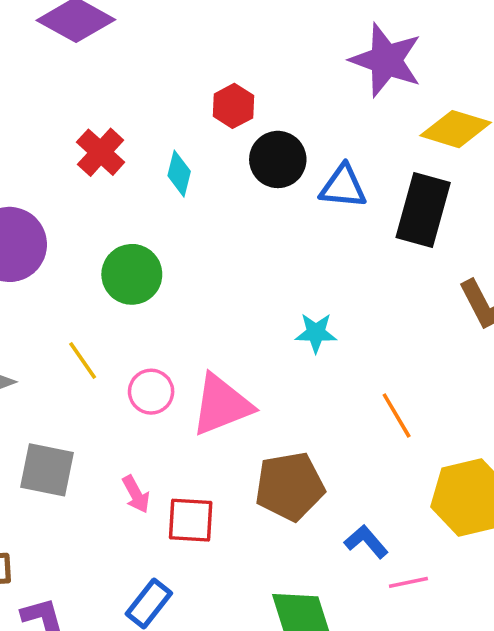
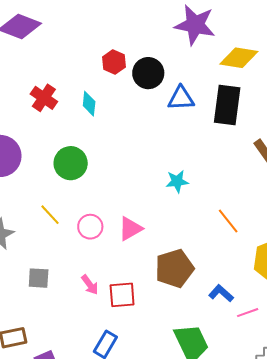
black circle: (278, 159) -> (148, 73), moved
pink triangle: (222, 405) -> (130, 229), size x0.7
gray square: (47, 470) -> (39, 278), size x0.7

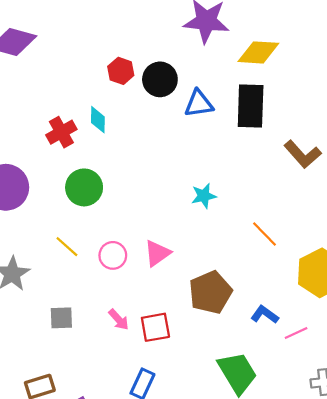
red cross: (44, 98) -> (61, 132), moved, turned 32

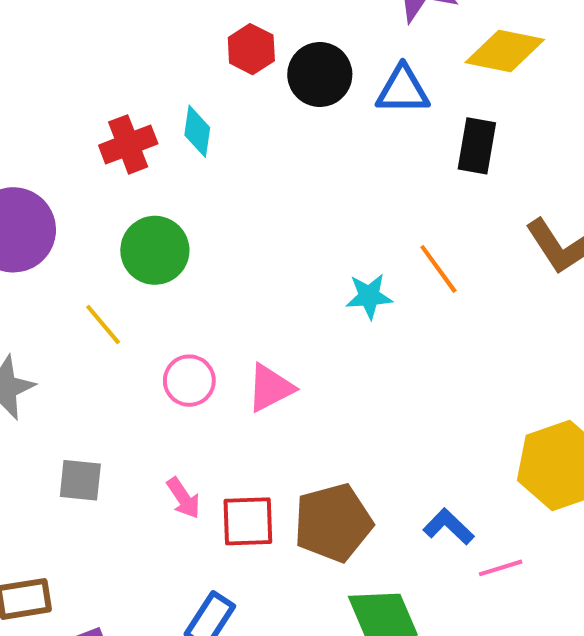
blue triangle: (199, 104) -> (403, 90), moved
black rectangle: (251, 106) -> (477, 146), size x0.7
orange line: (265, 234) -> (438, 269), moved
yellow line: (67, 247) -> (103, 324), moved
brown pentagon: (210, 292) -> (333, 523), moved

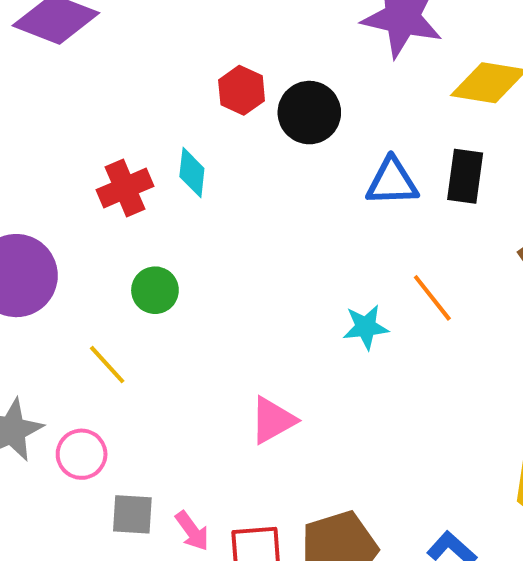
blue triangle: (403, 90) -> (392, 182), moved
green circle: (155, 250) -> (155, 290), size x0.7
pink circle: (189, 381) -> (82, 454), moved
gray square: (80, 480) -> (132, 514), moved

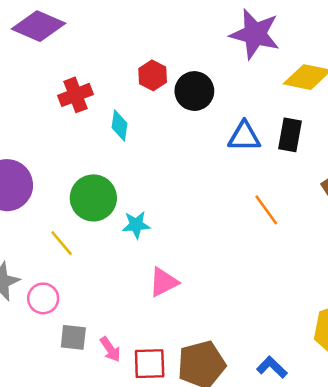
red cross: (125, 188) -> (76, 95), moved
green circle: (155, 290) -> (93, 198), size x1.6
cyan star: (366, 327) -> (136, 225), moved

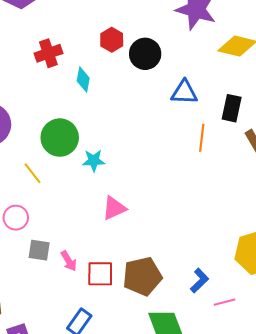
black rectangle: (290, 135) -> (232, 108), moved
orange line: (266, 210) -> (202, 138), moved, turned 40
blue L-shape: (272, 367) -> (200, 281), turned 90

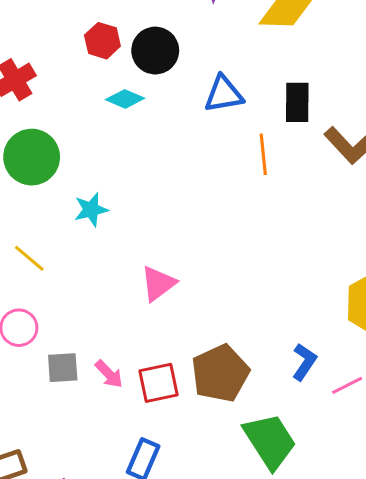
cyan diamond: (83, 79) -> (125, 99), moved, turned -65
green circle: (60, 138) -> (32, 157), moved
cyan star: (94, 161) -> (91, 210), moved

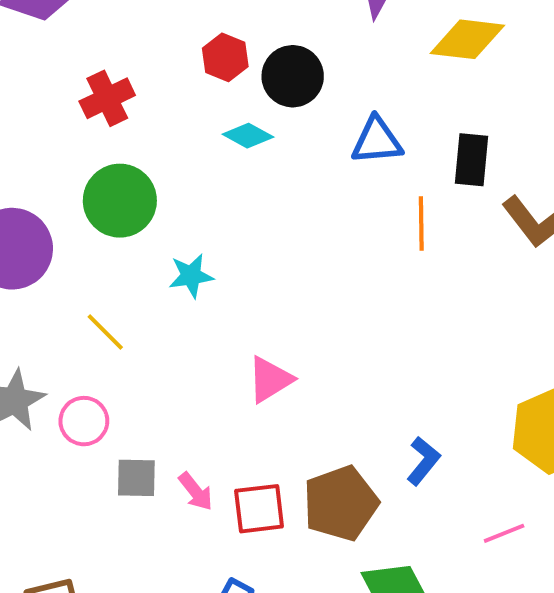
blue L-shape: (304, 362) -> (423, 461), moved

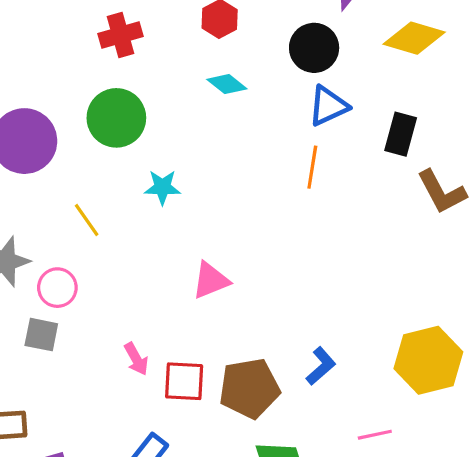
black circle: (293, 76) -> (314, 48), moved
blue triangle: (377, 141) -> (328, 106), turned -30
orange line: (421, 223) -> (312, 167), moved
gray square: (136, 478) -> (41, 335), moved

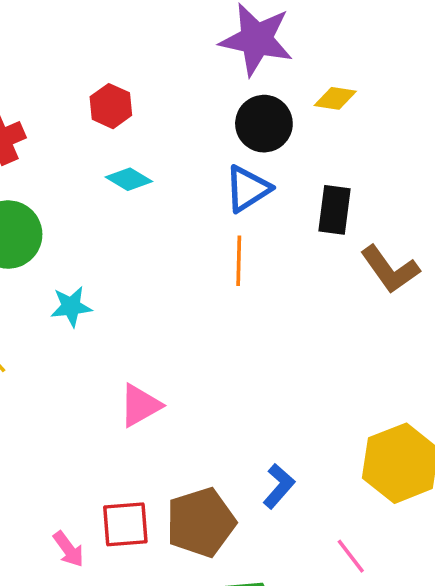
yellow diamond: (414, 38) -> (335, 98), size x0.6
black circle: (314, 48) -> (264, 124), moved
pink arrow: (136, 359) -> (68, 549), moved
pink line: (375, 435) -> (351, 556), turned 72

